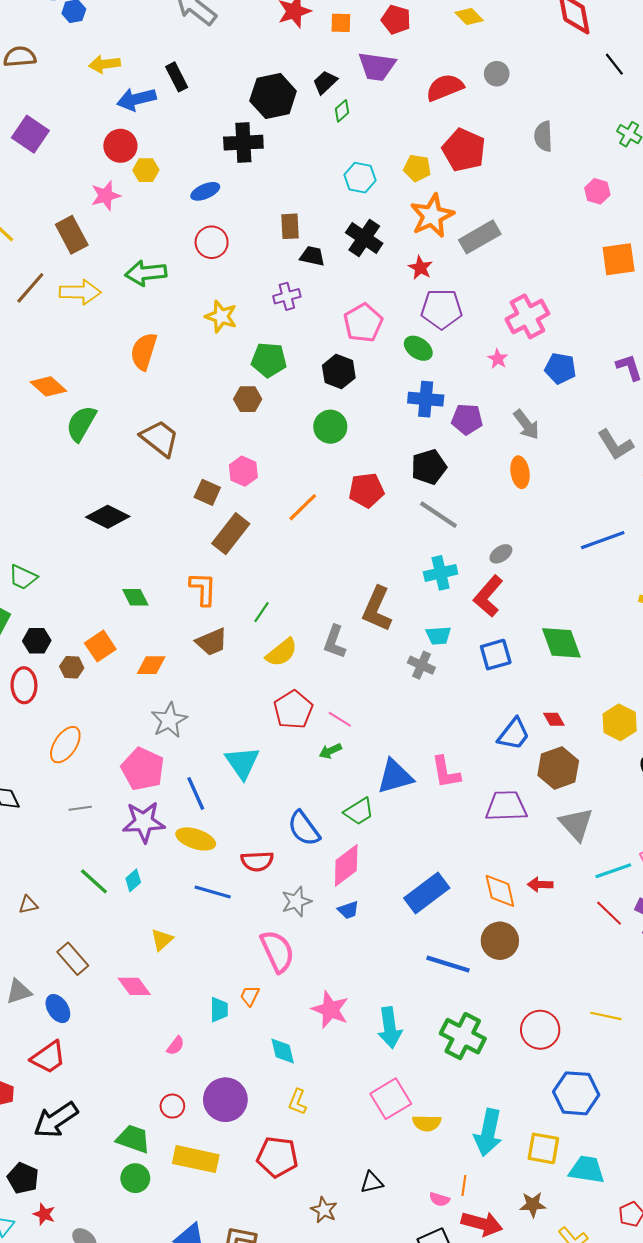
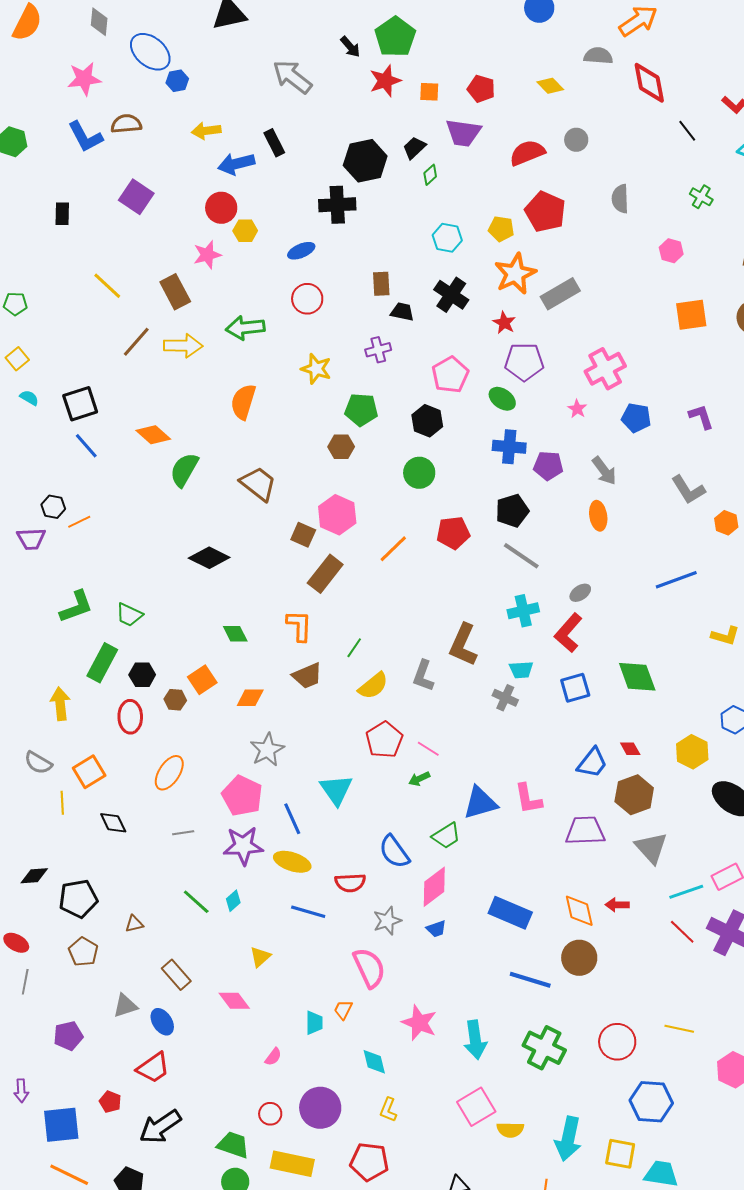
pink hexagon: (243, 471) -> (337, 515), size x1.4
blue rectangle: (427, 893) -> (510, 913), turned 60

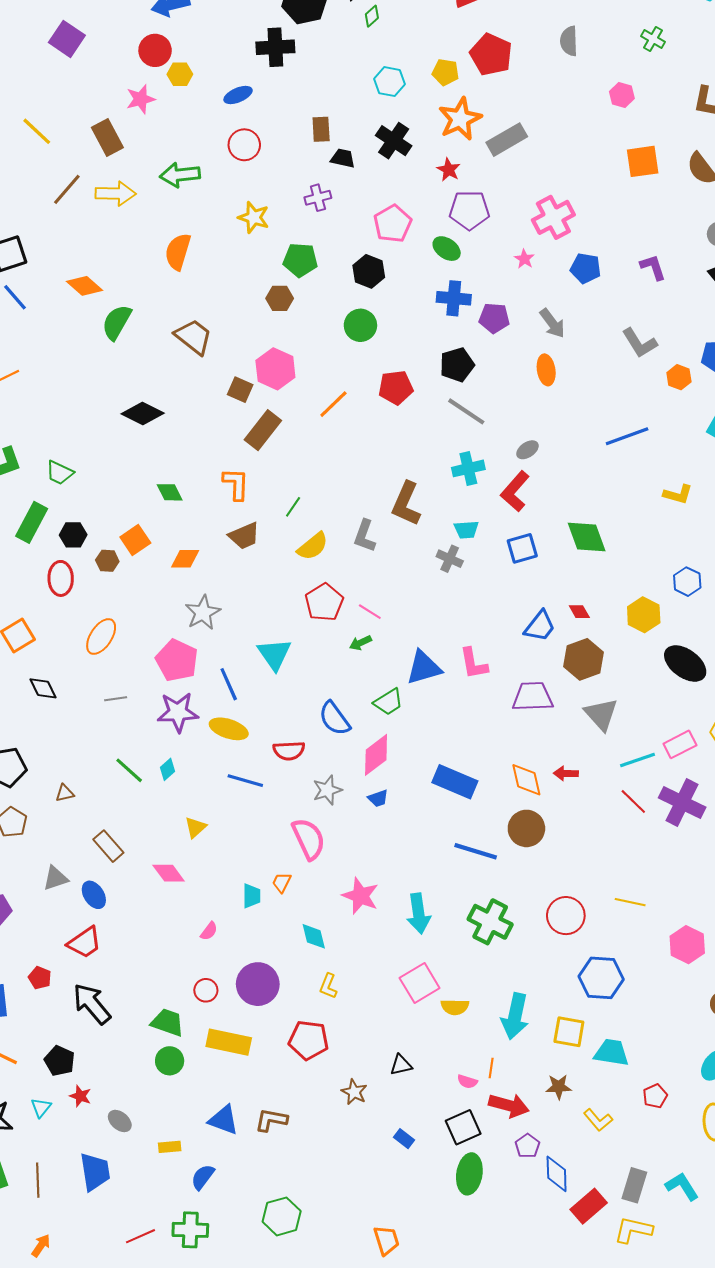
black arrow: (160, 1127) -> (92, 1004), turned 84

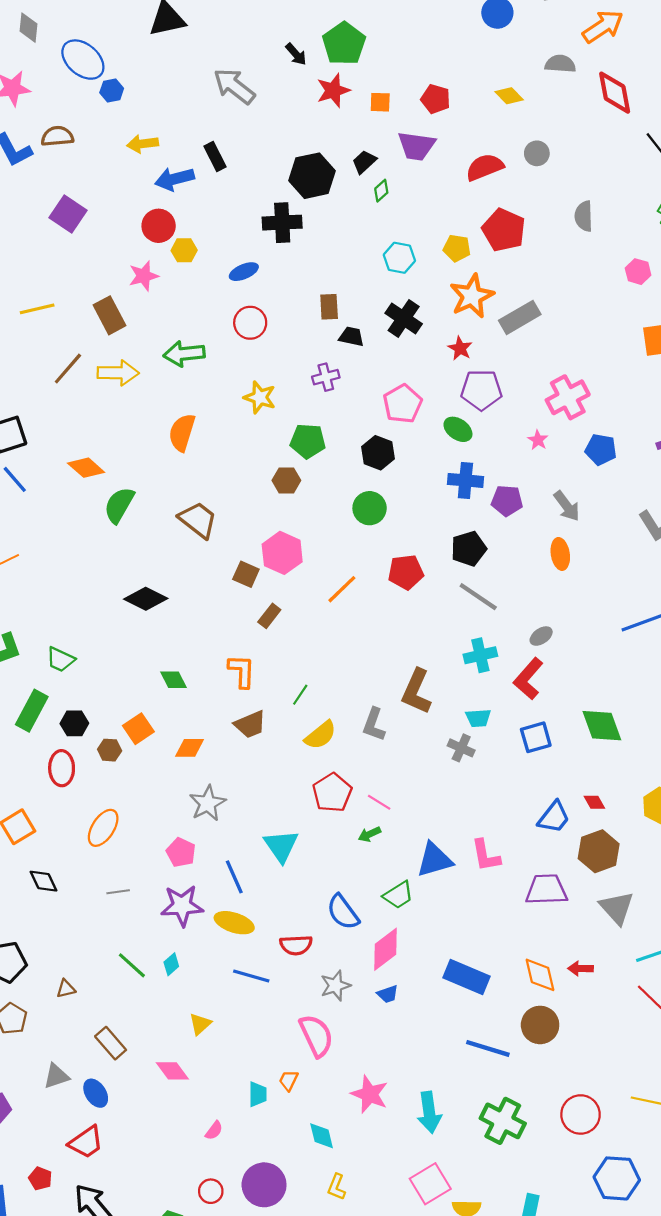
yellow line: (37, 131) -> (37, 309), turned -56
brown rectangle: (263, 430) -> (269, 616), size x0.6
pink pentagon: (177, 660) -> (181, 852), size x0.7

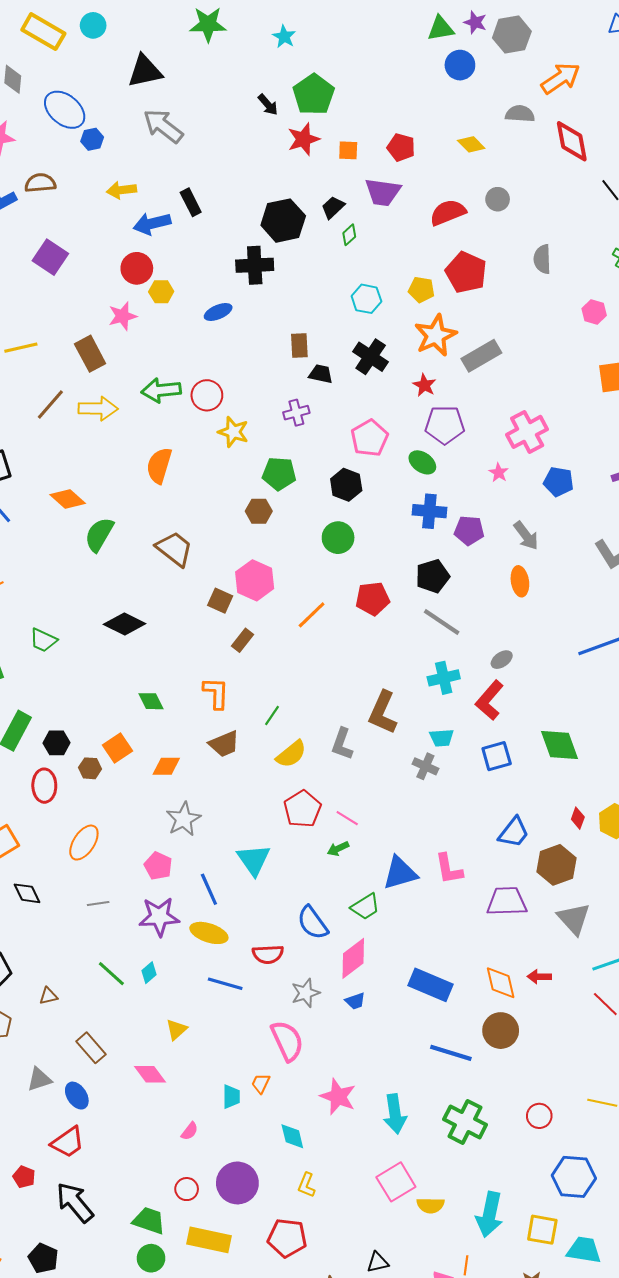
gray arrow: (234, 86) -> (163, 126), moved
red circle: (250, 323) -> (207, 395), moved
green trapezoid: (61, 659) -> (43, 640), moved
red diamond: (594, 802) -> (578, 818), moved, turned 50
red circle: (581, 1114) -> (539, 1116), size x0.7

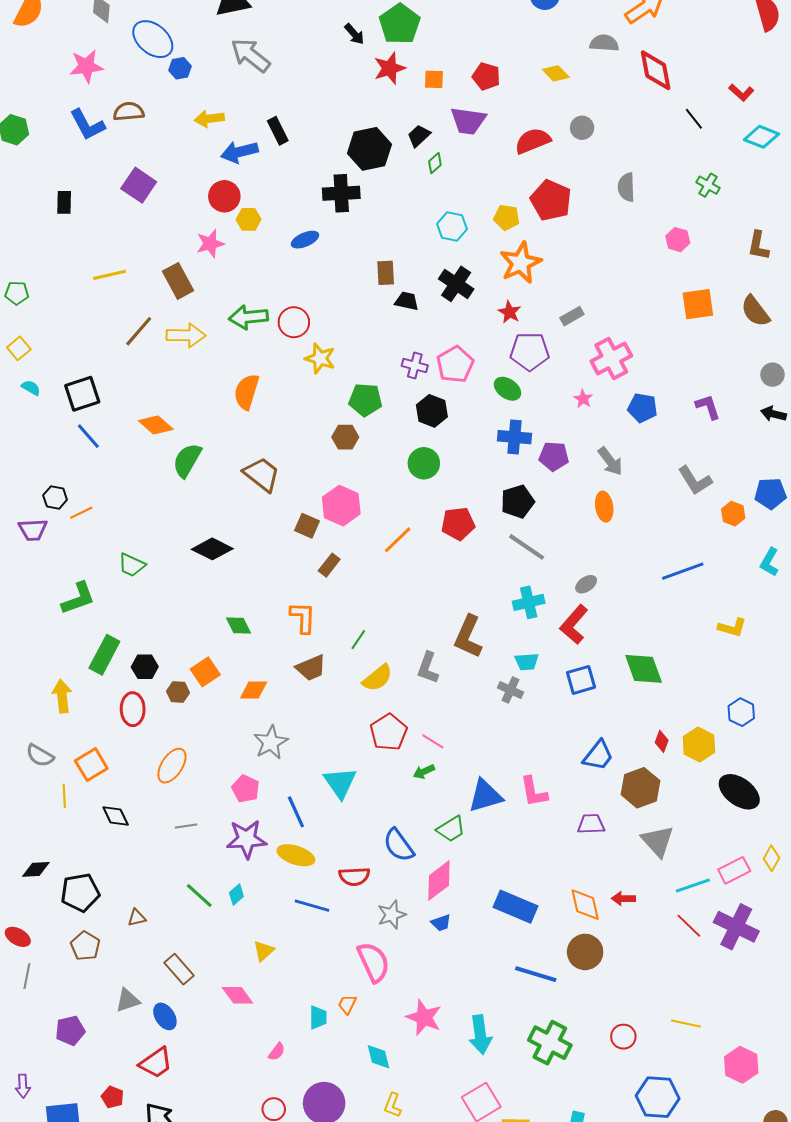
gray rectangle: (481, 356) -> (572, 316), moved, size x0.6
purple cross: (296, 413) -> (415, 366), moved, turned 30
purple trapezoid: (507, 901) -> (591, 824), size x0.7

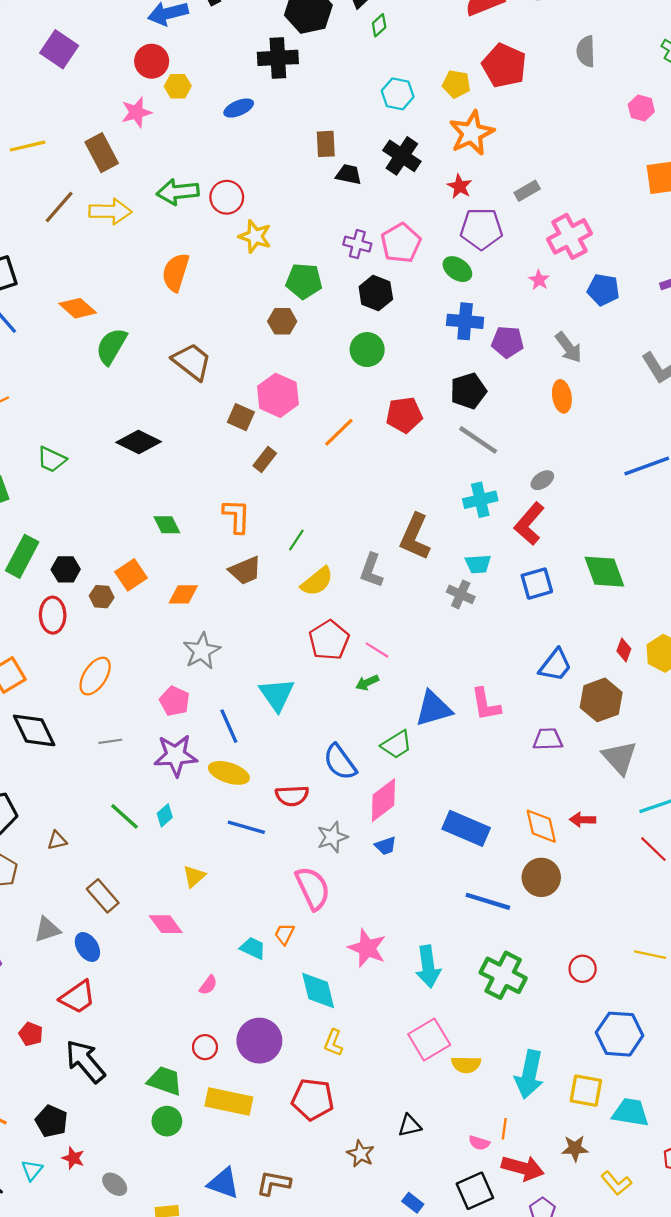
black diamond: (116, 816) -> (34, 730), size x1.5
cyan trapezoid: (318, 1017) -> (253, 948), turned -65
cyan diamond: (379, 1057) -> (318, 991), size x1.4

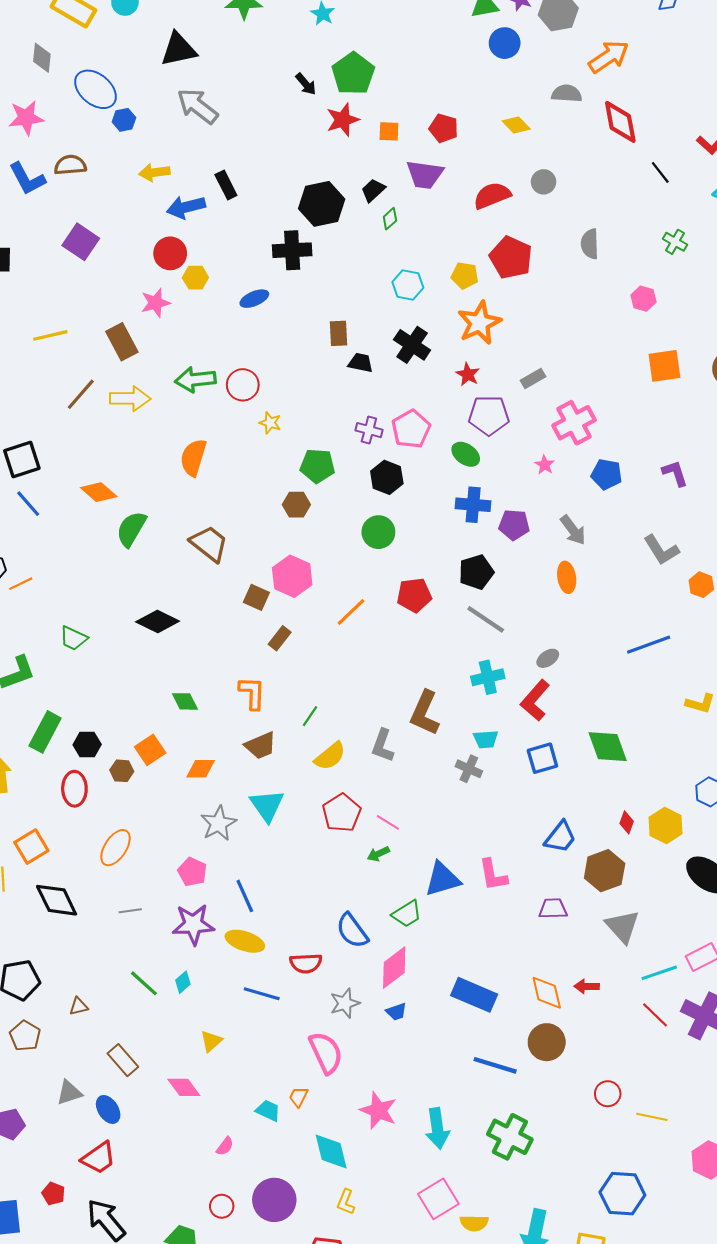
yellow star: (255, 236) -> (270, 423), size x0.7
cyan triangle: (277, 695) -> (267, 806), moved
red circle: (583, 969) -> (608, 1094), moved

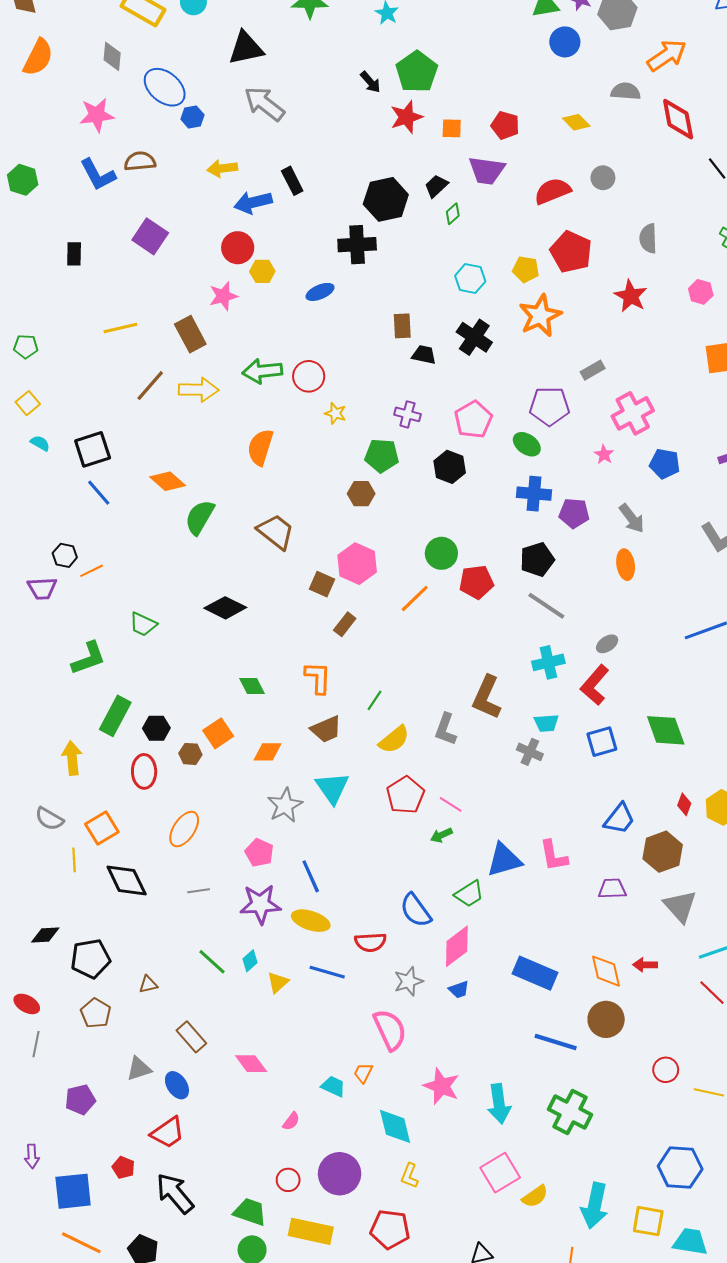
red star: (468, 374) -> (631, 296), moved, size x1.4
purple cross: (369, 430) -> (407, 414), moved
green circle: (378, 532) -> (441, 553), moved
yellow triangle: (211, 1041) -> (278, 982), moved
yellow semicircle: (474, 1223) -> (535, 1196), turned -36

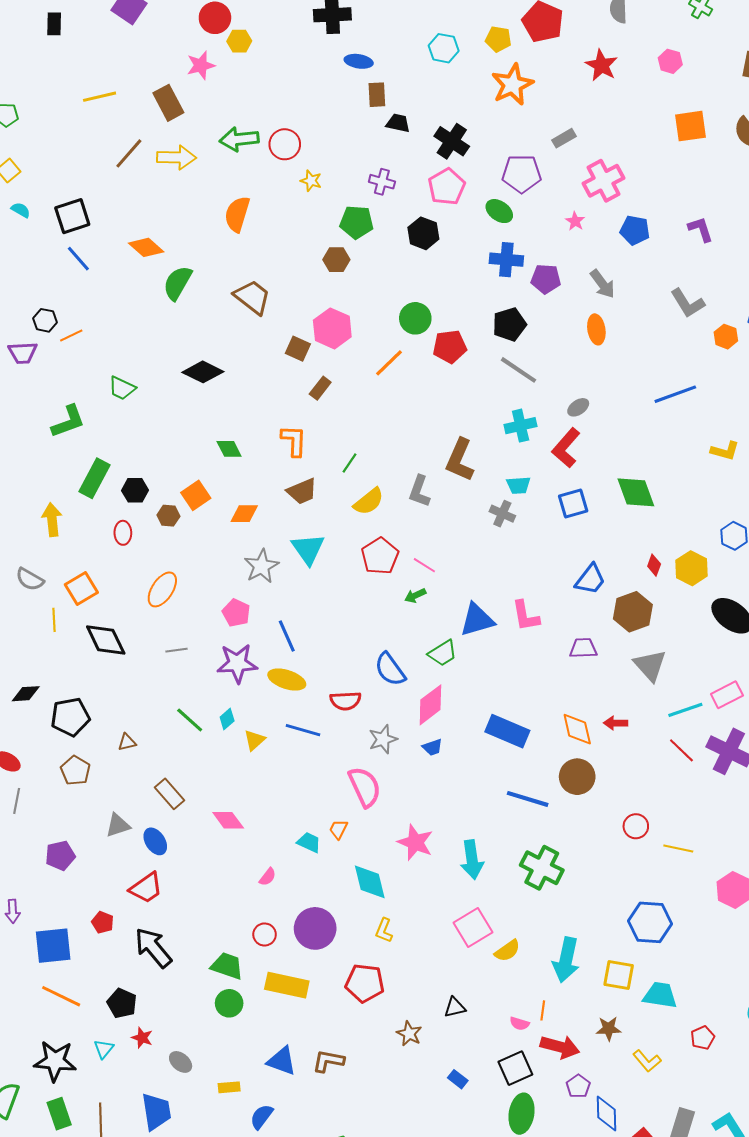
blue ellipse: (320, 292) -> (359, 61), moved, turned 32
black cross: (474, 337) -> (452, 141), moved
red ellipse: (144, 771) -> (123, 533), size x0.7

